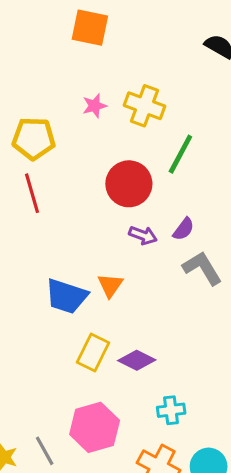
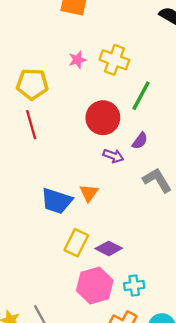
purple semicircle: (184, 229) -> (140, 141), moved
pink hexagon: (95, 427) -> (95, 285), moved

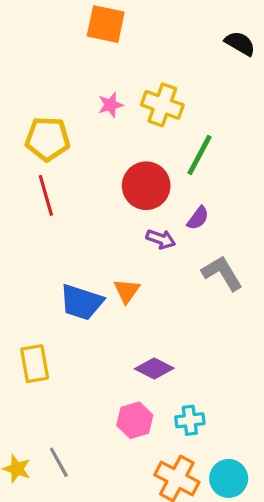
yellow rectangle: (76, 243) -> (35, 364), moved, turned -36
pink hexagon: (95, 285) -> (135, 420), size x0.7

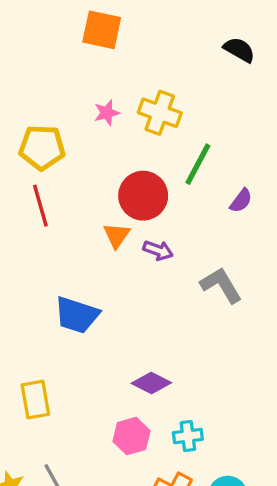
purple semicircle: (198, 218) -> (241, 201), moved
orange triangle: (127, 291) -> (117, 235), moved
yellow rectangle: (35, 364) -> (35, 400), moved

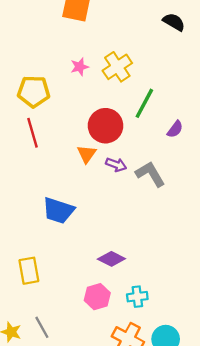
yellow cross: (160, 113) -> (117, 67), turned 36
gray L-shape: (221, 285) -> (150, 174), moved

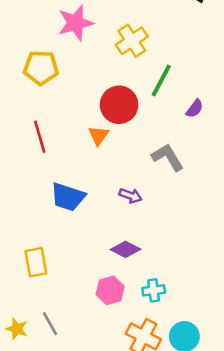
pink star: (80, 67) -> (76, 23), moved, size x1.8
red line: (32, 133) -> (40, 137), moved
purple arrow: (116, 165) -> (131, 196), moved

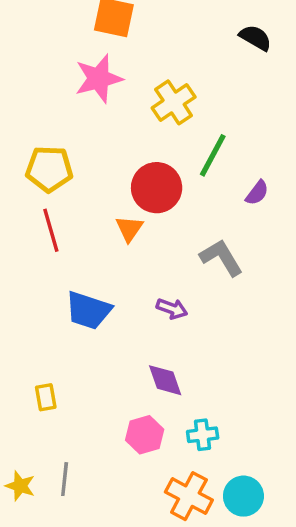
yellow pentagon: (41, 68) -> (49, 169), moved
purple diamond: (125, 249) -> (165, 380), turned 44
yellow rectangle: (36, 262) -> (46, 397), size x0.7
gray line: (50, 324) -> (65, 479), turned 35

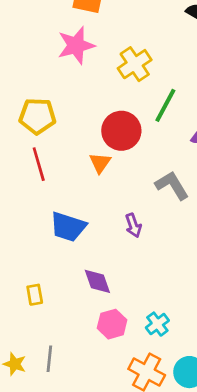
purple arrow: (172, 309) -> (133, 225), turned 50
purple diamond: (165, 380) -> (97, 281), moved
cyan cross: (203, 435) -> (157, 324), turned -30

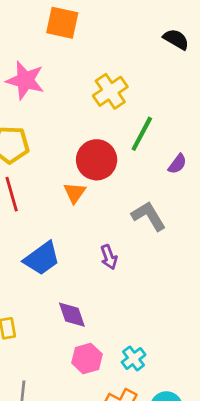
pink star: (76, 45) -> (25, 80), moved, turned 30
blue trapezoid: (68, 227) -> (42, 258), turned -54

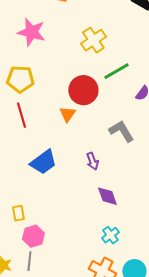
green line: (142, 134) -> (116, 71), turned 32
purple diamond: (72, 315) -> (107, 196), moved
pink hexagon: (87, 358) -> (33, 236), moved

